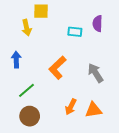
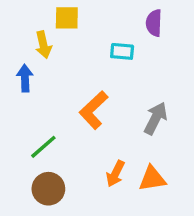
purple semicircle: (98, 23) -> (154, 23), moved
blue arrow: (16, 60) -> (25, 78), moved
gray arrow: (95, 73) -> (156, 118), turned 60

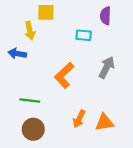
blue arrow: (25, 78) -> (17, 54), turned -78
gray arrow: (156, 118) -> (107, 67), moved
green line: (43, 147) -> (30, 101), turned 48

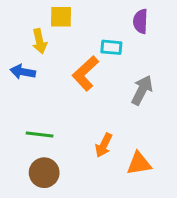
orange L-shape: (64, 75) -> (85, 73), moved
orange arrow: (79, 119) -> (104, 145), moved

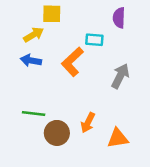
yellow arrow: (40, 41) -> (34, 35), turned -108
blue arrow: (23, 72) -> (31, 60), moved
brown circle: (44, 173) -> (57, 133), moved

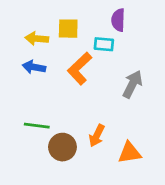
yellow square: (52, 14) -> (68, 29), moved
purple semicircle: (119, 18) -> (118, 20), moved
yellow arrow: (34, 35) -> (37, 39), turned -144

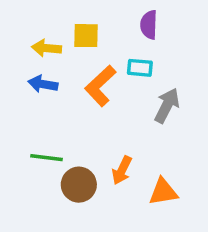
cyan rectangle: (104, 44) -> (140, 68), moved

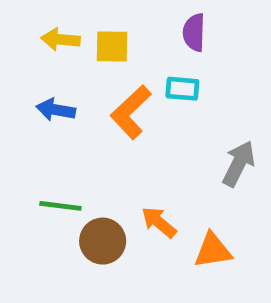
yellow arrow: (46, 48) -> (60, 39), moved
gray arrow: (167, 106) -> (239, 164), moved
orange arrow: (122, 170) -> (159, 222), turned 104

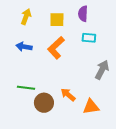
yellow arrow: (60, 39) -> (26, 17), turned 105
yellow square: (112, 46) -> (57, 20), moved
cyan rectangle: (182, 89) -> (89, 38), moved

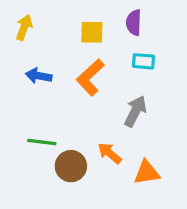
yellow arrow: (26, 17) -> (24, 27), moved
gray arrow: (102, 70) -> (135, 111), moved

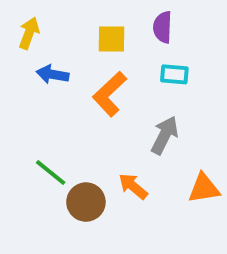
blue arrow: (39, 76) -> (53, 74), moved
green line: (42, 142) -> (51, 173), turned 32
orange triangle: (147, 173) -> (204, 188), moved

